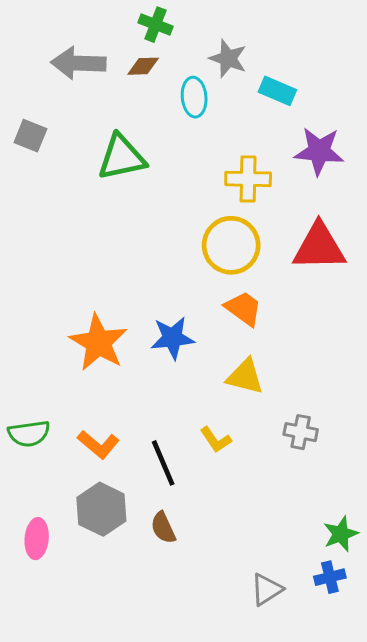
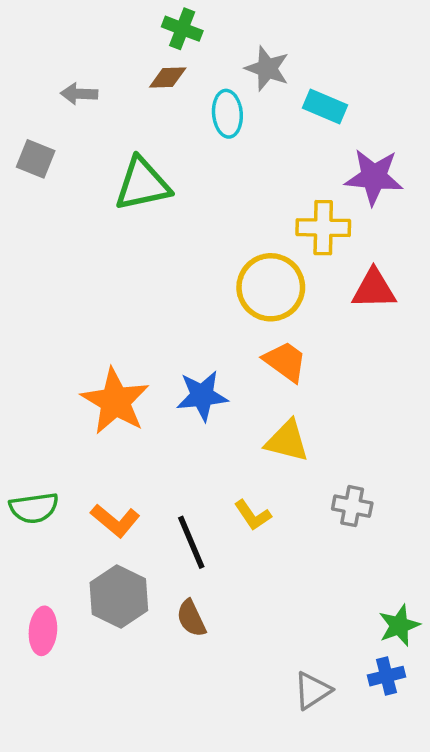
gray arrow: (78, 63) -> (79, 94), moved, size x0.6
yellow cross: (248, 179) -> (323, 228), moved
red triangle: (319, 247) -> (374, 289), size x0.7

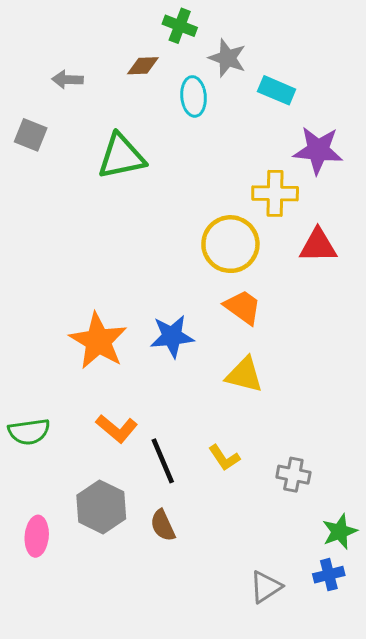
green cross: (182, 29) -> (180, 26), moved
gray cross: (352, 506) -> (293, 475), moved
yellow L-shape: (253, 515) -> (224, 458), moved
orange L-shape: (115, 521) -> (117, 429), moved

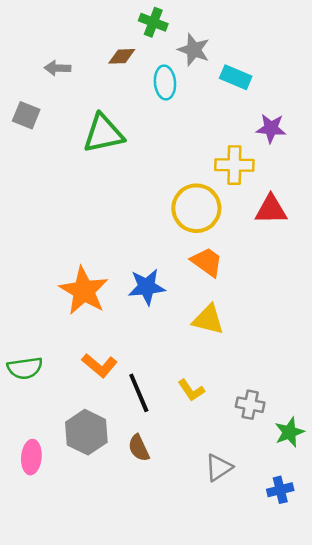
purple star: (318, 150) -> (271, 128), size x0.7
green star: (340, 532) -> (289, 432), moved
gray triangle: (266, 587) -> (219, 468), moved

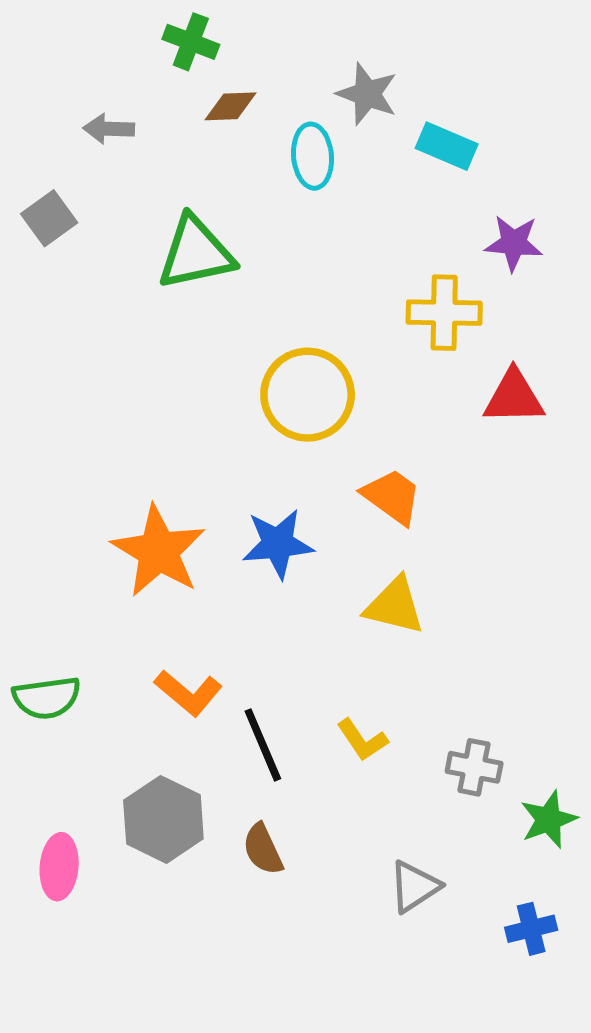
green cross: (153, 22) -> (191, 42), moved
gray square: (26, 115) -> (49, 218), turned 32
yellow circle: (196, 208) -> (308, 395), moved

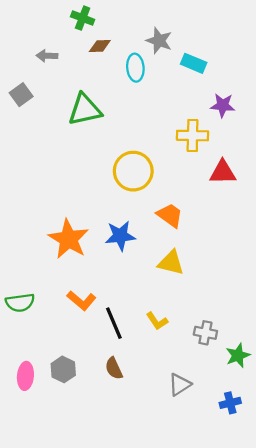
gray hexagon: (163, 819) -> (63, 369), moved, size x0.7

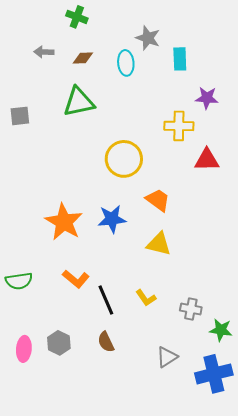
brown diamond: (100, 46) -> (83, 58), moved
cyan rectangle: (194, 63) -> (180, 59), turned 65
gray square: (21, 95) -> (20, 116), moved, turned 30
green star: (238, 355) -> (221, 330), turned 30
blue cross: (230, 403) -> (214, 374), size x1.8

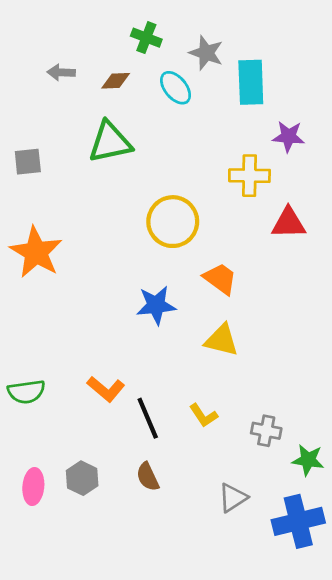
green cross: (77, 17) -> (146, 38), moved
cyan rectangle: (180, 59) -> (251, 82), size x1.4
cyan ellipse: (126, 63) -> (176, 88), turned -35
orange star: (64, 222) -> (36, 252), moved

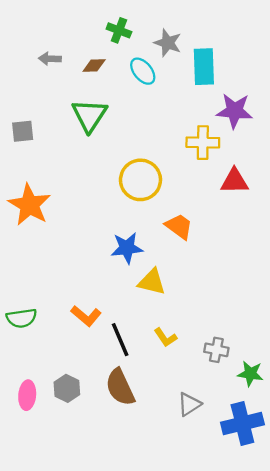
purple star: (288, 137) -> (235, 111), size x1.4
green triangle: (110, 142) -> (90, 115), turned -45
yellow triangle: (222, 340) -> (152, 282), moved
brown semicircle: (148, 477) -> (120, 387), size x1.6

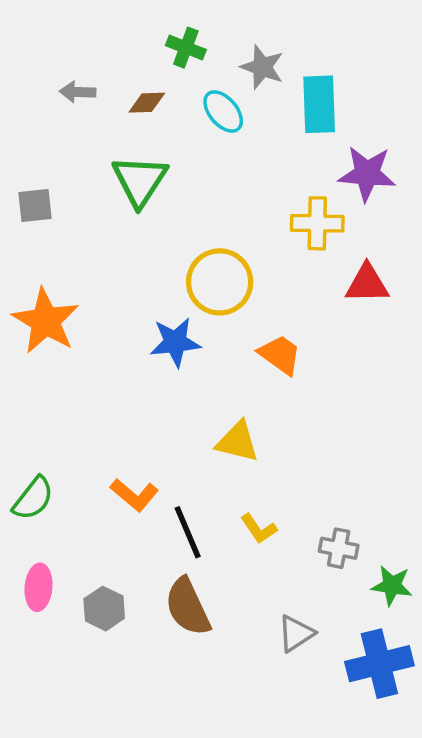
blue star: (127, 248) -> (175, 342), moved
green semicircle: (22, 318) -> (33, 499), turned -44
pink ellipse: (27, 395) -> (39, 587), moved

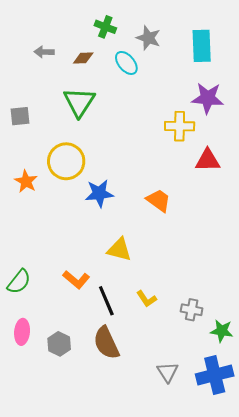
cyan rectangle: (319, 104) -> (202, 46), moved
yellow circle: (220, 282) -> (66, 161), moved
orange star: (46, 321) -> (26, 181), size x0.6
yellow triangle: (237, 442) -> (119, 250), moved
gray triangle: (296, 633) -> (168, 372), moved, turned -30

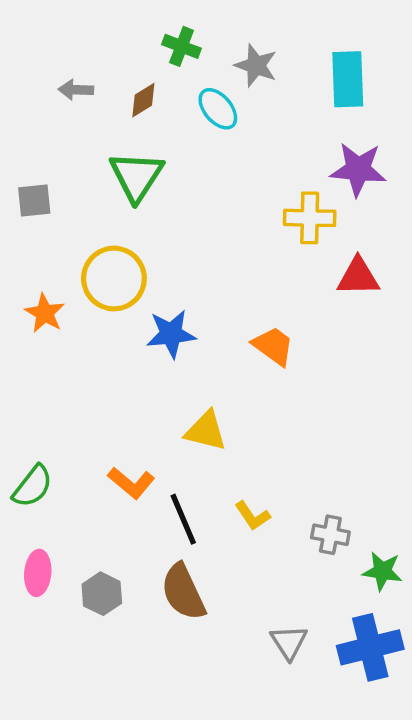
brown diamond: (83, 58) -> (143, 100), turned -30

